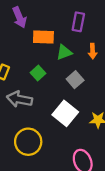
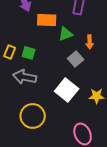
orange arrow: (93, 51) -> (90, 42), moved
green square: (38, 73) -> (29, 53), moved, turned -32

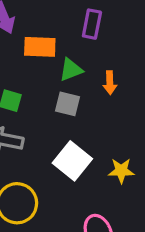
gray square: (76, 59) -> (68, 104), moved, turned -35

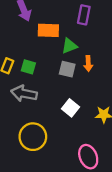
orange arrow: (110, 83) -> (88, 64), moved
white square: (72, 161) -> (71, 108), size x0.7

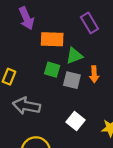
purple rectangle: (84, 15) -> (89, 23), turned -42
green square: (28, 67) -> (52, 70), moved

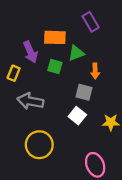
purple arrow: (26, 18) -> (30, 52), moved
gray square: (72, 80) -> (84, 92), moved

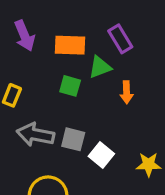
purple rectangle: (91, 22) -> (120, 39), moved
purple arrow: (30, 52) -> (24, 36), moved
gray square: (84, 92) -> (73, 139), moved

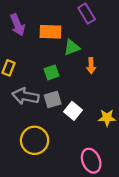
purple rectangle: (120, 39) -> (87, 14), moved
green square: (70, 86) -> (52, 72), moved, turned -35
gray square: (73, 139) -> (53, 100), turned -30

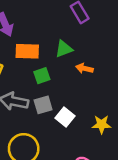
orange rectangle: (50, 32) -> (27, 51), moved
orange arrow: (91, 66) -> (84, 68), turned 105

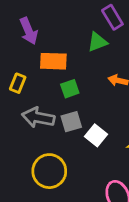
green triangle: (64, 49) -> (97, 42), moved

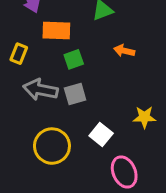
white square: (96, 135) -> (101, 134), moved

